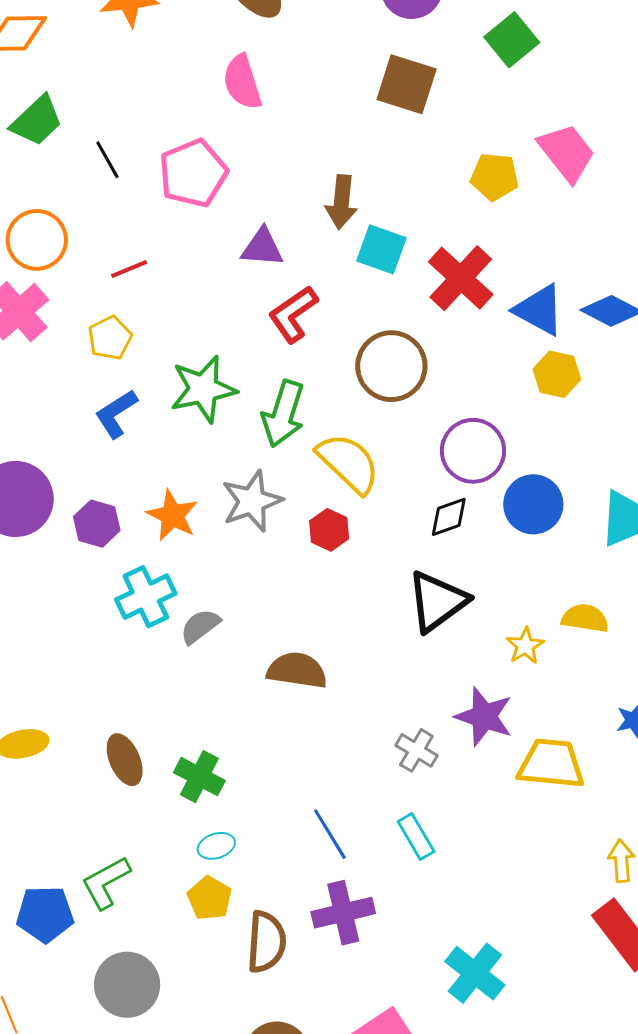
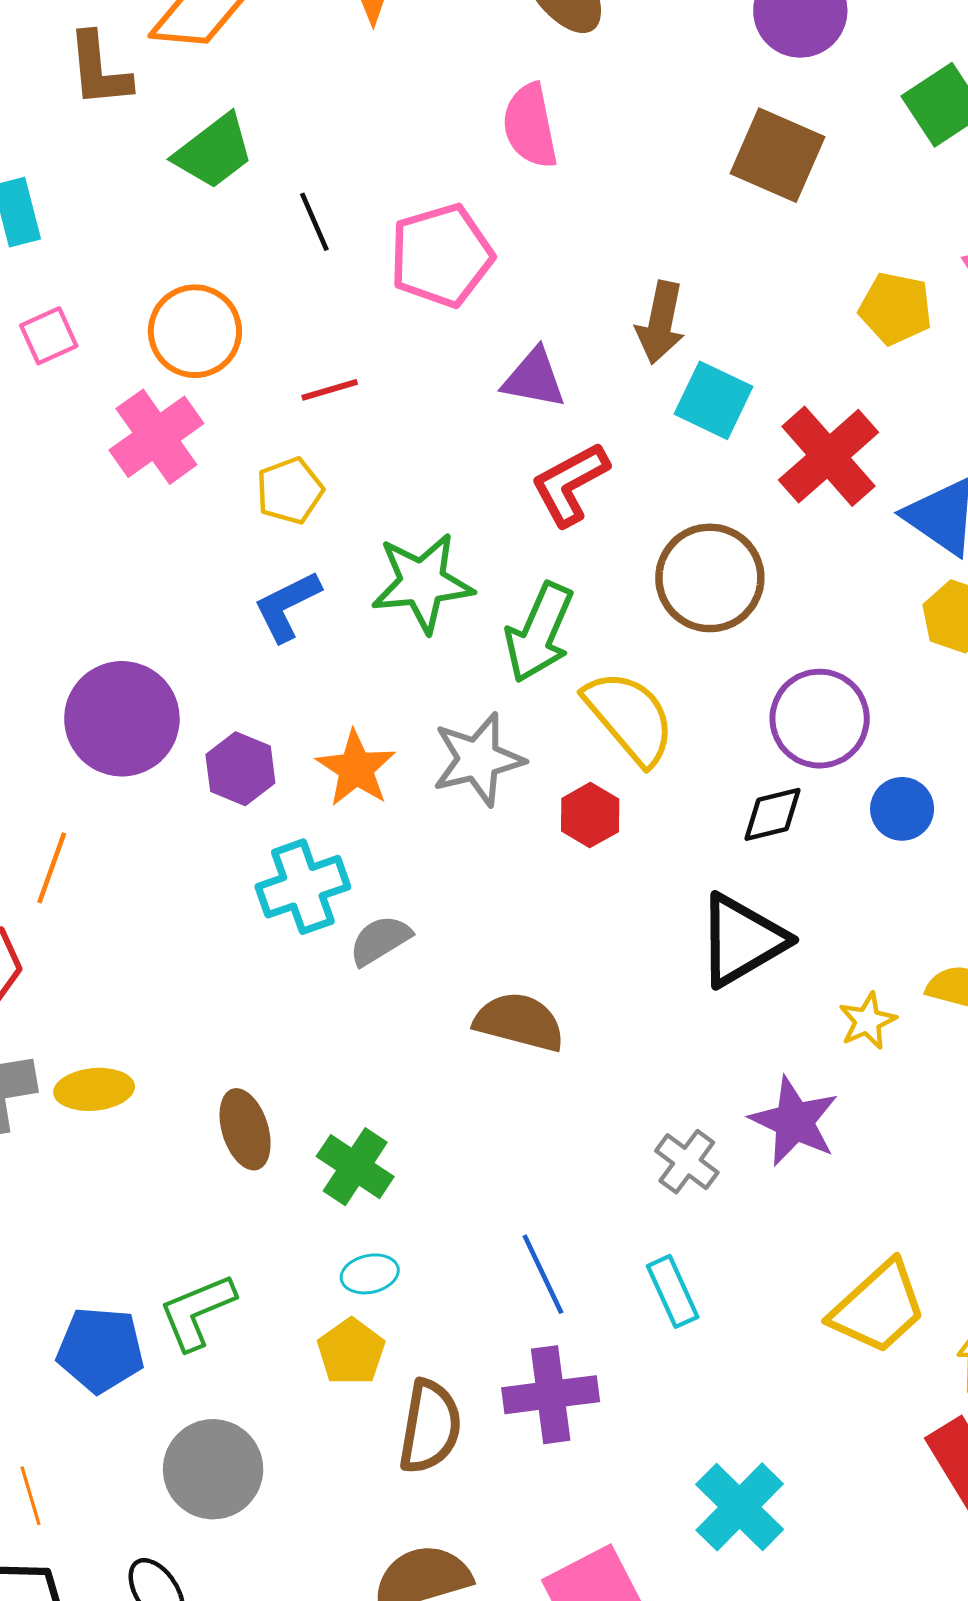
blue circle: (533, 504) -> (902, 809), size x0.7
yellow trapezoid: (551, 764) -> (878, 1307), moved, turned 126

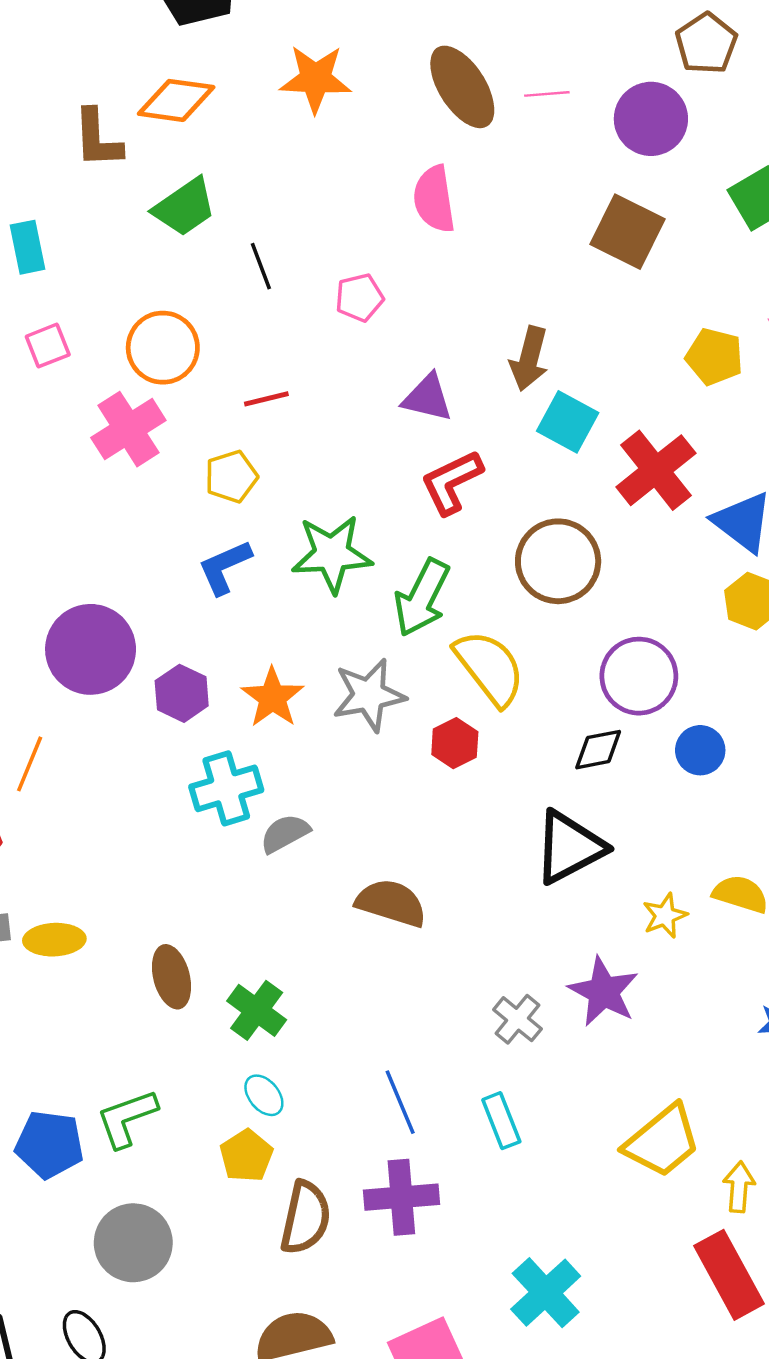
pink pentagon: (441, 256) -> (359, 298), size x0.6
cyan ellipse: (370, 1274) -> (264, 1095), turned 60

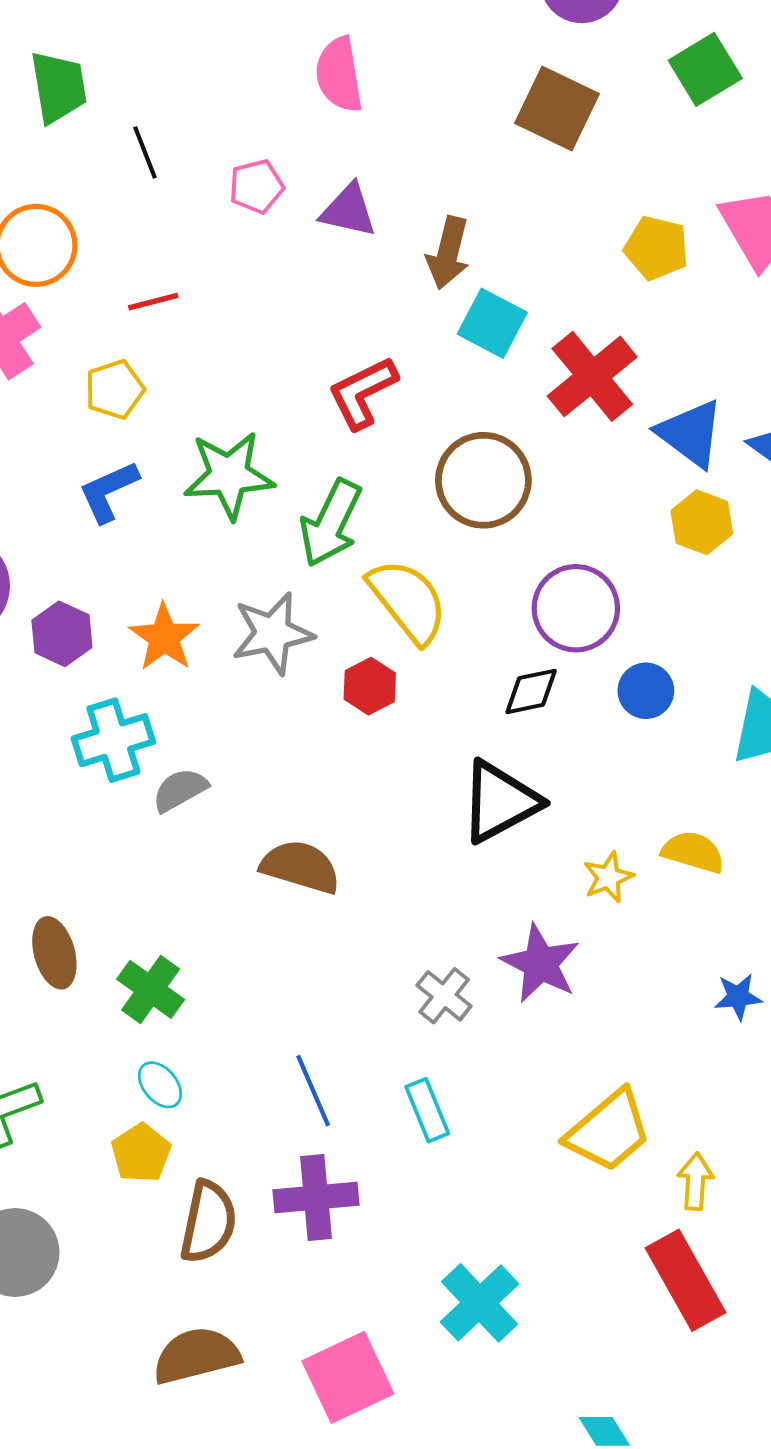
green trapezoid: (185, 207) -> (59, 87), turned -64
purple triangle: (427, 398) -> (348, 210), moved

